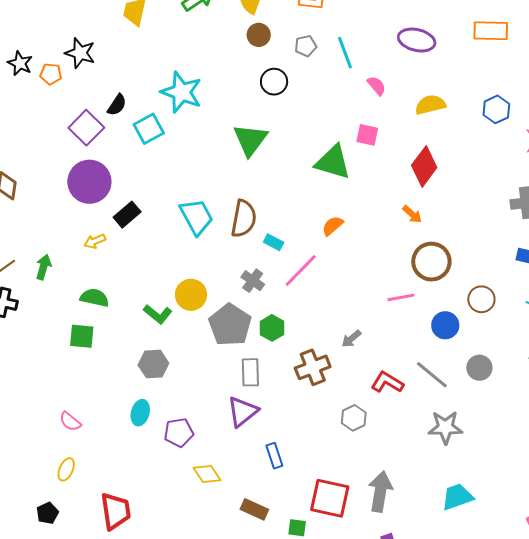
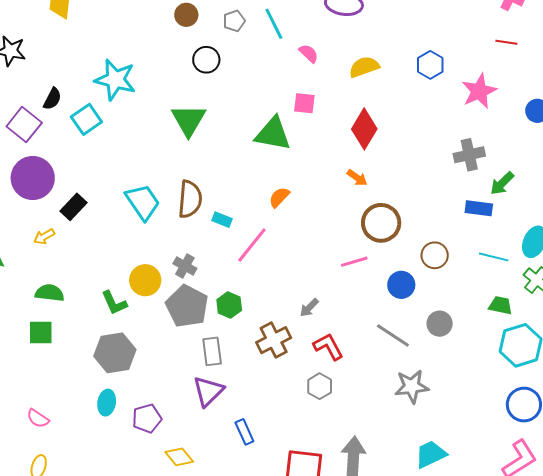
gray cross: (253, 281) -> (185, 266), moved
green L-shape: (158, 314) -> (114, 303), turned 32
gray hexagon: (153, 364) -> (115, 353), size x1.4
red L-shape: (387, 382) -> (328, 347), moved, turned 36

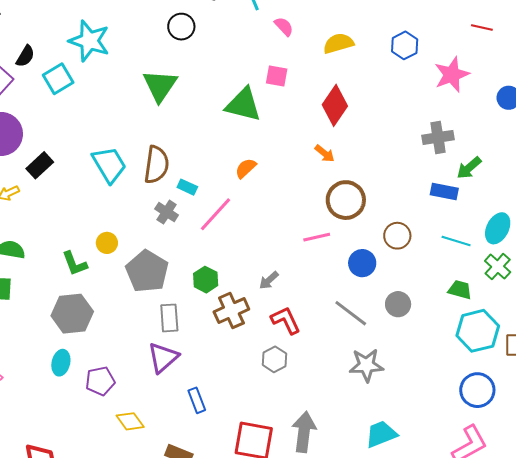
gray cross: (185, 266) -> (167, 212), moved
yellow circle: (145, 280) -> (107, 243), size x0.7
green hexagon: (229, 305) -> (206, 280), moved

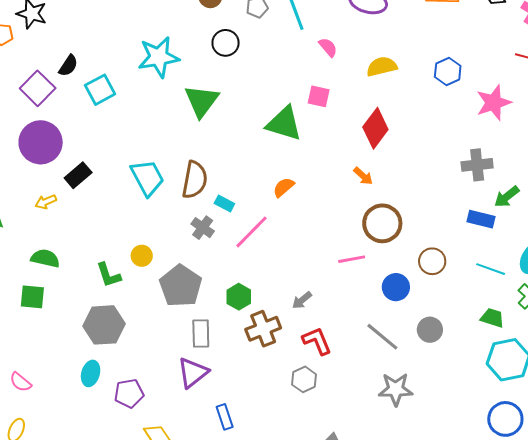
cyan star: (89, 41) -> (159, 57), moved, turned -30

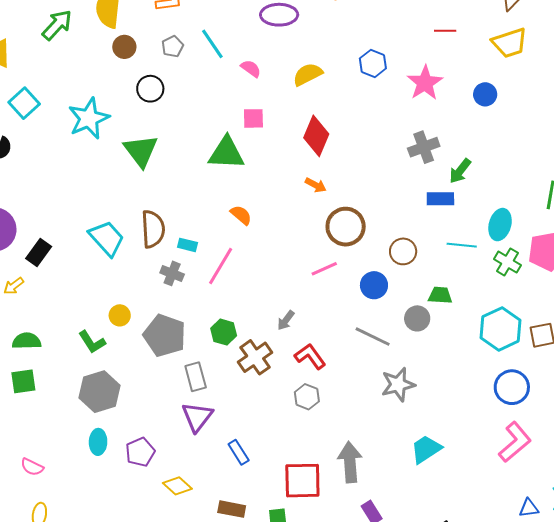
cyan square: (100, 90) -> (24, 103), moved
orange semicircle: (284, 187) -> (241, 215), turned 95
green trapezoid: (492, 318) -> (440, 295), moved

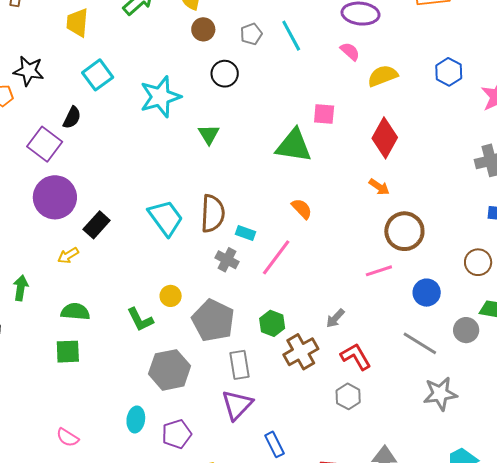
pink semicircle: (251, 69) -> (350, 51), moved
green triangle: (141, 151) -> (209, 134), size x0.6
brown circle: (403, 251) -> (478, 262), moved
gray hexagon: (100, 392) -> (170, 370), moved

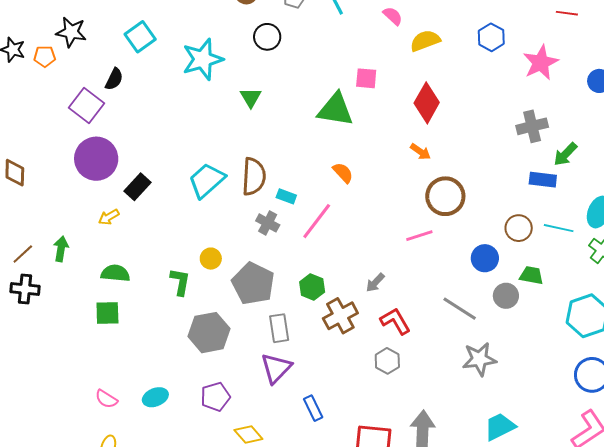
cyan trapezoid: (166, 218) -> (207, 180), turned -96
blue circle: (427, 293) -> (485, 258), moved
green L-shape: (140, 320) -> (180, 282), turned -144
cyan ellipse: (136, 419) -> (155, 397), moved, turned 60

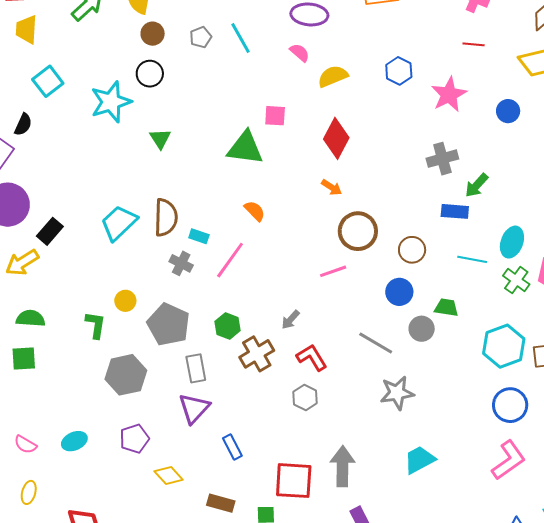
black circle: (267, 37) -> (150, 74), moved
yellow arrow: (109, 217) -> (22, 262), size x1.6
brown circle: (519, 228) -> (412, 250), moved

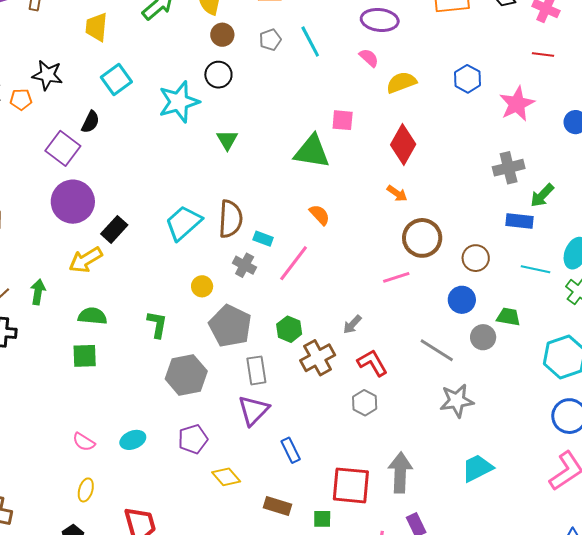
yellow circle: (125, 301) -> (202, 286), moved

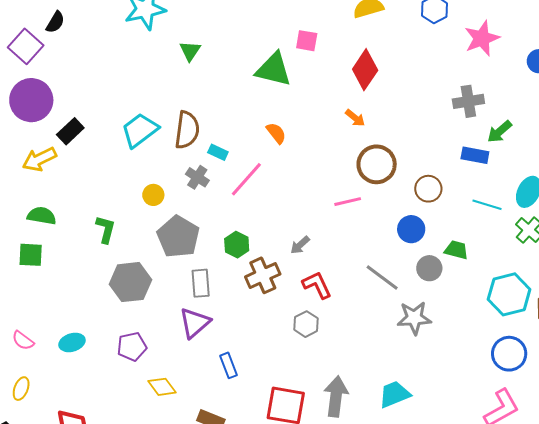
gray star: (457, 401) -> (414, 318), moved
cyan trapezoid: (477, 468) -> (394, 394), moved

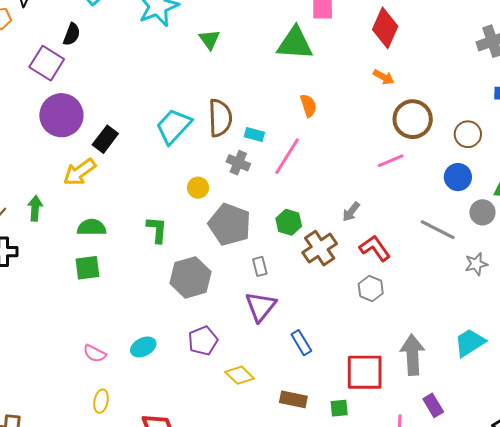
orange semicircle: (276, 133) -> (308, 106), turned 30
gray rectangle: (201, 283) -> (260, 266), size x0.7
gray star: (414, 318) -> (476, 264), size x0.7

